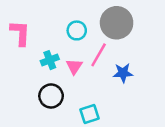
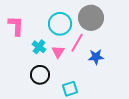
cyan circle: (77, 30) -> (60, 24), size x1.5
cyan cross: (50, 60) -> (39, 47), turned -32

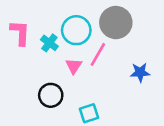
cyan cross: (39, 47) -> (49, 43), moved
blue star: (96, 57) -> (140, 72), moved

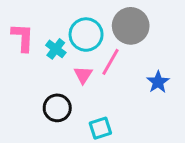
blue star: (140, 72) -> (158, 82), turned -30

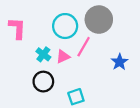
cyan cross: (56, 49) -> (43, 54), moved
pink triangle: (83, 75) -> (63, 57), turned 32

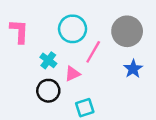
gray circle: (99, 20) -> (127, 31), moved
pink triangle: (63, 57) -> (73, 74), moved

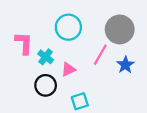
pink L-shape: (19, 31) -> (24, 43), moved
pink line: (93, 52) -> (100, 55), moved

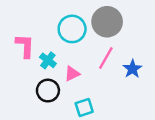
gray circle: (120, 29) -> (107, 22), moved

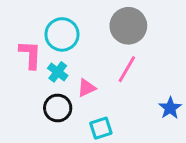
cyan circle: (72, 29) -> (62, 34), moved
blue star: (132, 69) -> (170, 108), moved

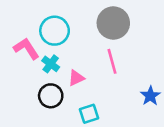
pink L-shape: (30, 55) -> (26, 49), turned -36
pink line: (127, 69) -> (112, 61), turned -45

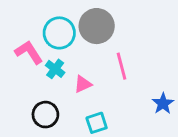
gray circle: (113, 23) -> (97, 26), moved
black circle: (51, 96) -> (45, 115), moved

